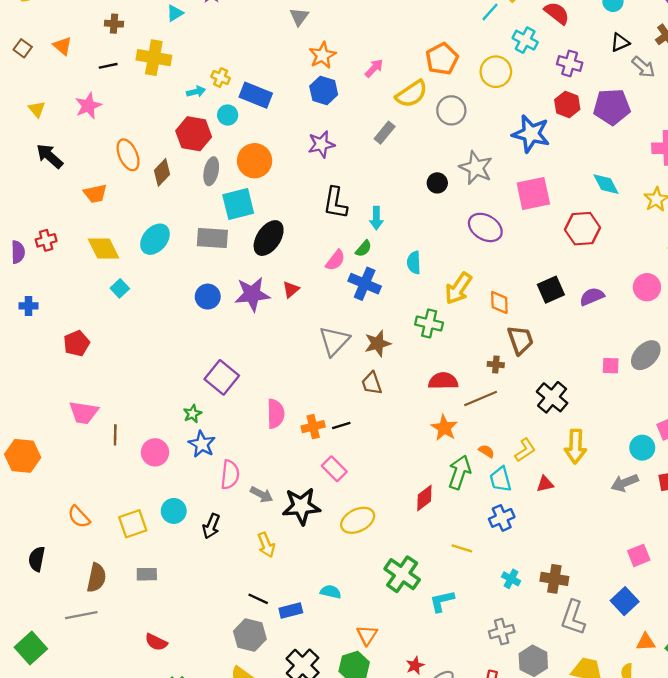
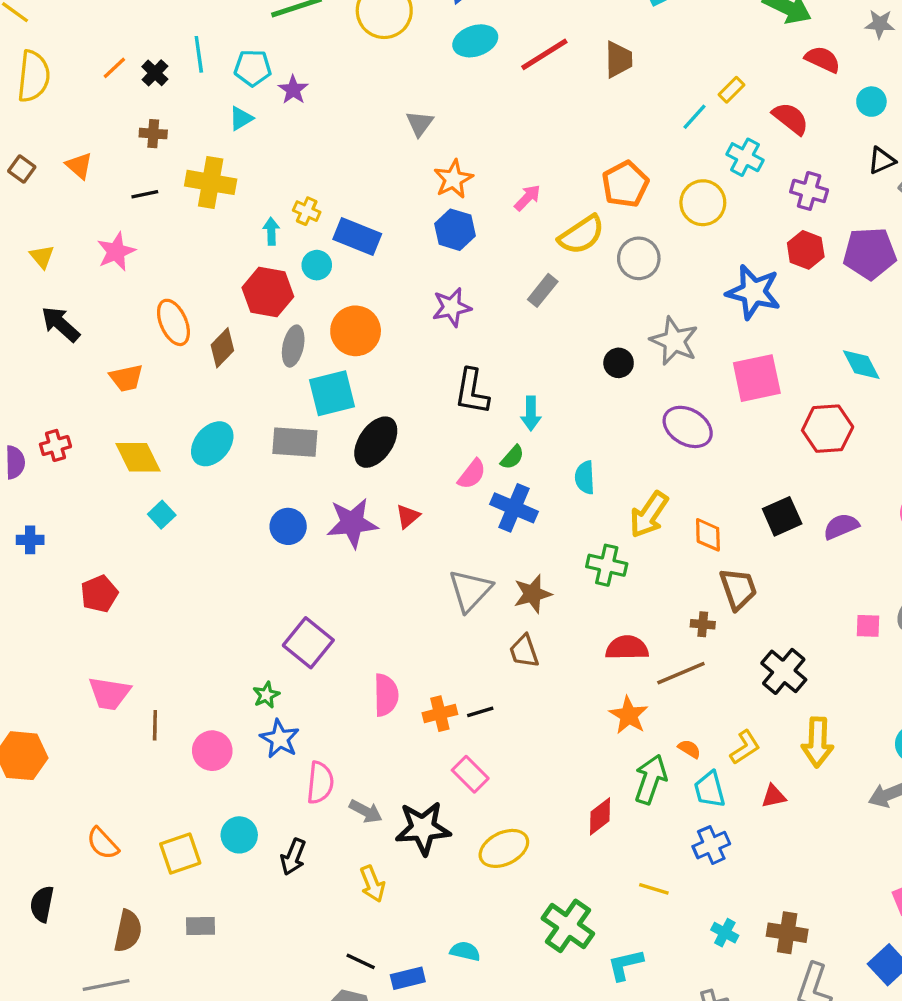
cyan arrow: (196, 92) -> (271, 231), turned -78

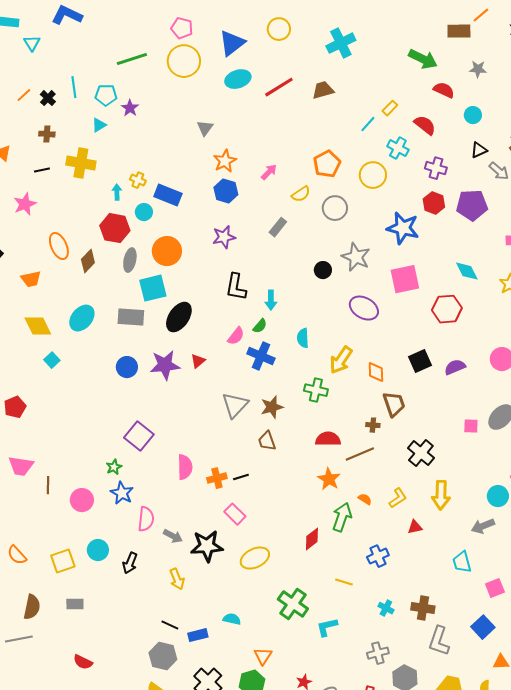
brown trapezoid: (619, 59) -> (323, 90), turned -105
yellow semicircle: (581, 235) -> (301, 194), size x0.7
cyan trapezoid: (710, 789) -> (462, 562), moved

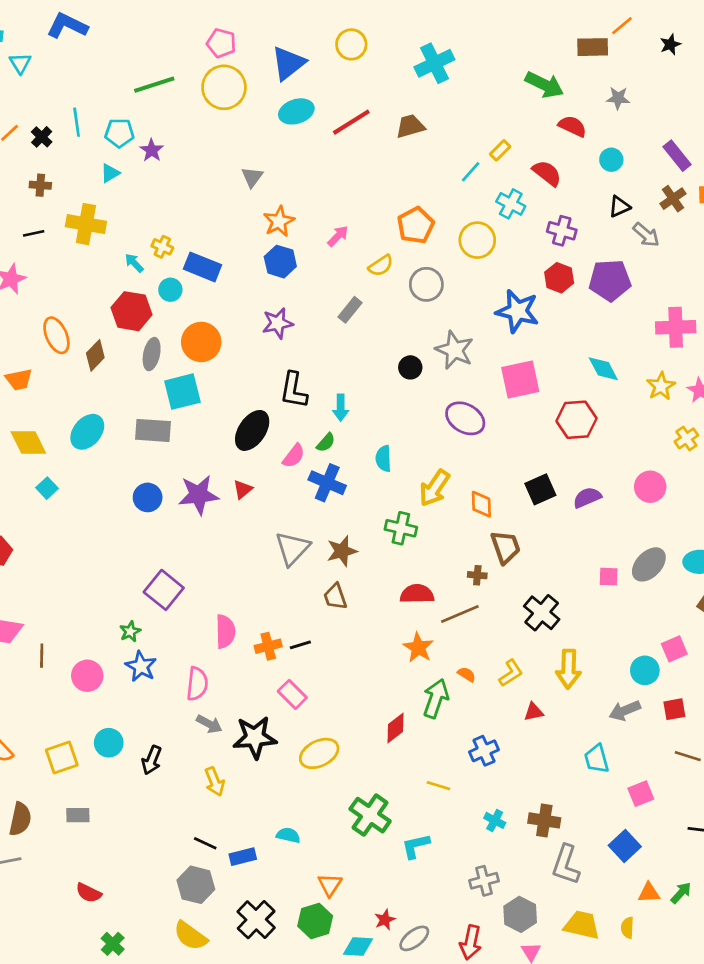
cyan arrow: (117, 192) -> (134, 263), turned -42
black ellipse: (179, 317) -> (252, 430), moved
pink semicircle: (146, 519) -> (197, 684), moved

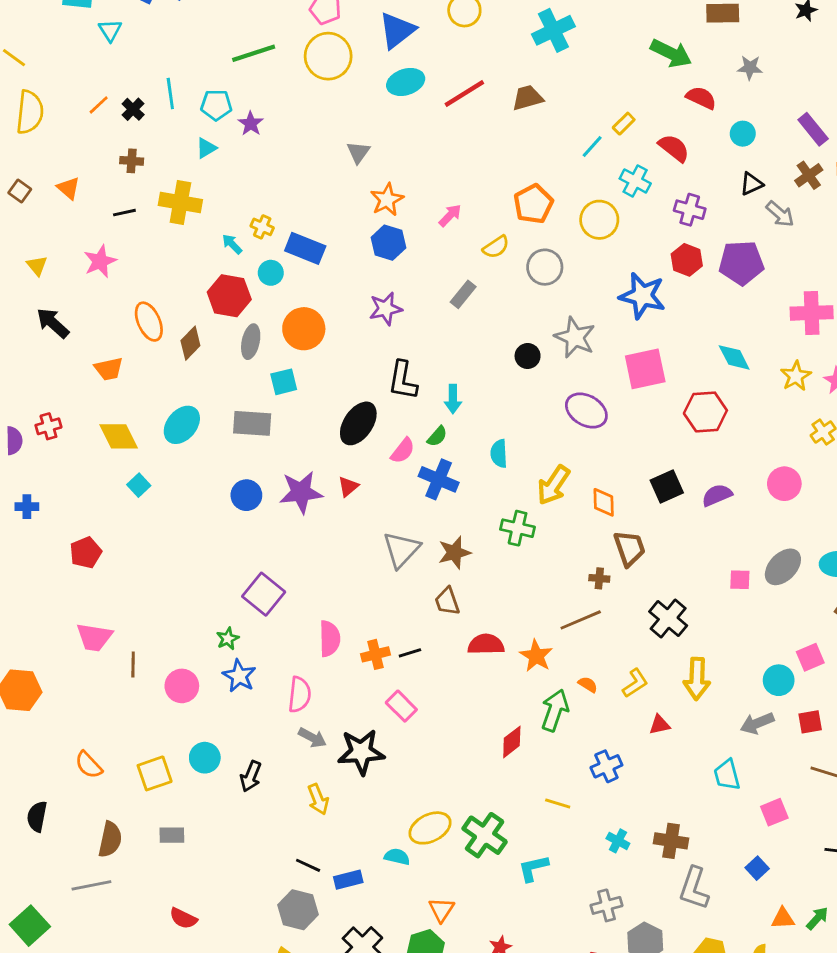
cyan square: (182, 392) -> (284, 382), size x0.7
red semicircle: (417, 594) -> (486, 644), moved
yellow ellipse: (319, 753) -> (430, 828), moved
blue square: (625, 846) -> (757, 868), size x0.7

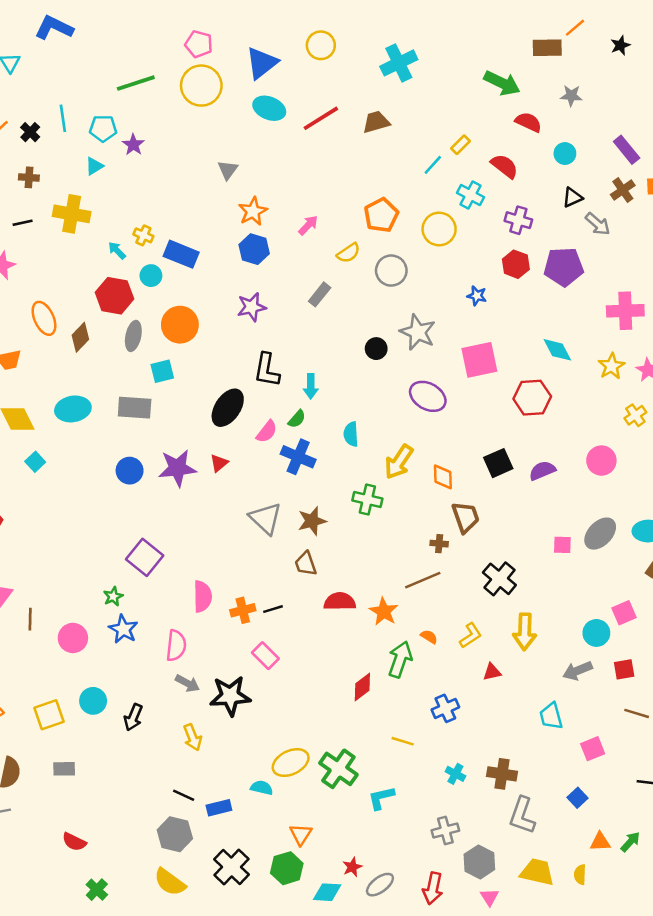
cyan ellipse: (406, 82) -> (269, 108), turned 40
blue star: (642, 296) -> (477, 296), size x0.5
cyan ellipse: (182, 425) -> (73, 409), turned 40
gray triangle: (401, 550) -> (265, 518), turned -30

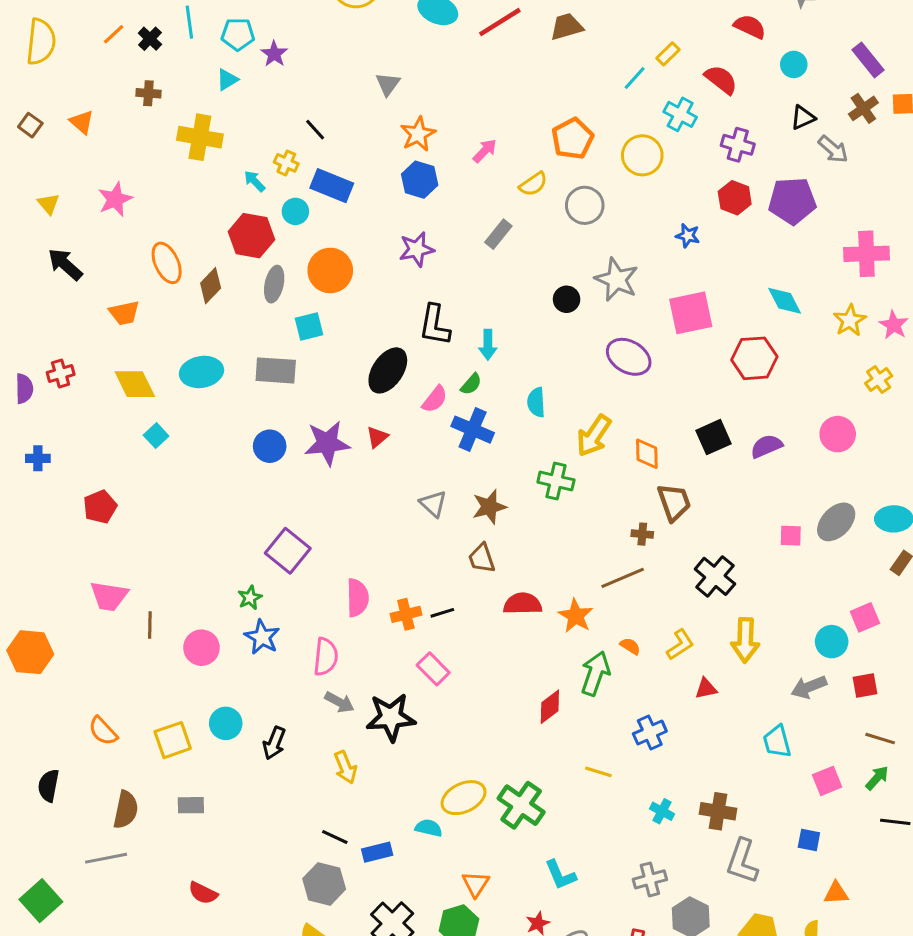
black line: (23, 223) -> (315, 130), moved, turned 60
gray triangle: (265, 518) -> (433, 504), size x0.7
cyan L-shape: (381, 798) -> (560, 875), moved, turned -100
blue square: (578, 798) -> (809, 840), turned -36
green arrow: (630, 842) -> (877, 778), moved

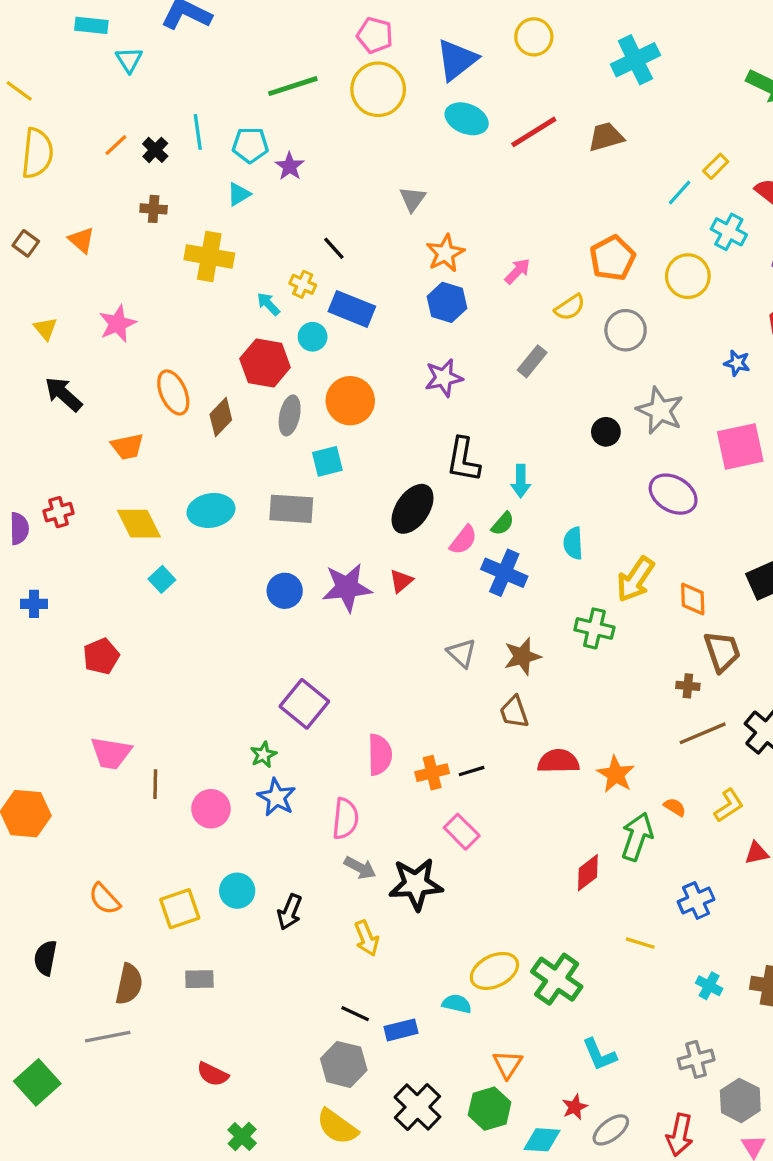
brown line: (623, 578) -> (703, 733), moved

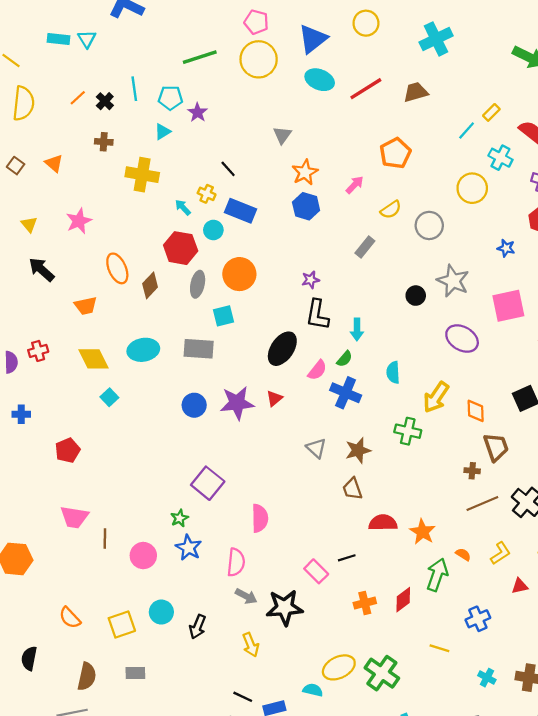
cyan rectangle: (91, 25) -> (59, 39), moved
orange pentagon: (612, 258) -> (395, 153), moved
purple star: (444, 378) -> (311, 280), moved, size x0.7
black line: (472, 771) -> (347, 558), moved
orange cross: (432, 773) -> (365, 603), moved

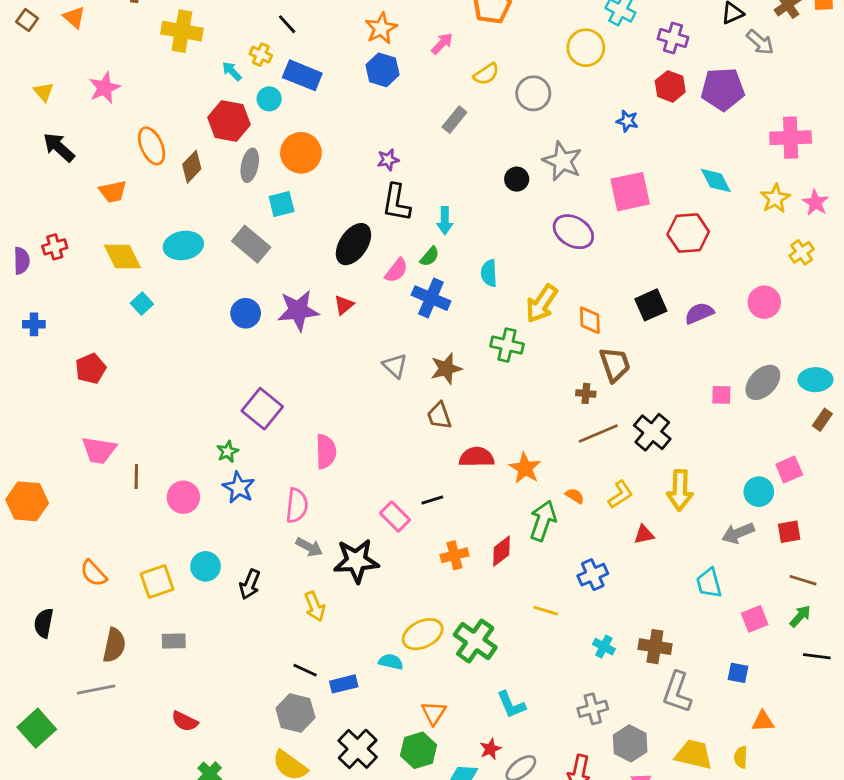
gray rectangle: (199, 349) -> (251, 244), turned 36

